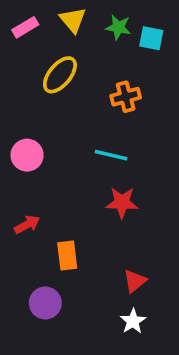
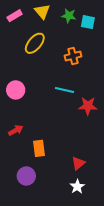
red star: (122, 203) -> (88, 106), moved

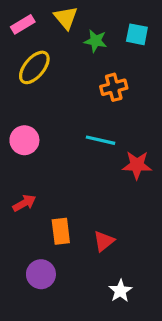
green star: (69, 16) -> (96, 41), moved
yellow ellipse: (35, 43) -> (34, 67), moved
red triangle: (78, 163) -> (104, 241), moved

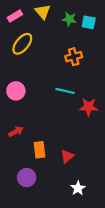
green star: (96, 41) -> (69, 19), moved

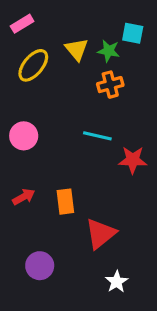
yellow triangle: (43, 12) -> (77, 49), moved
green star: (69, 19) -> (109, 51), moved
orange rectangle: (39, 150) -> (65, 202), moved
red triangle: (67, 156) -> (101, 234), size x1.5

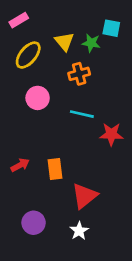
orange cross: (110, 85) -> (79, 74), moved
pink circle: (24, 136) -> (38, 98), moved
white star: (117, 282) -> (79, 231), moved

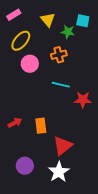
yellow triangle: (64, 42) -> (48, 20), moved
pink circle: (38, 98) -> (30, 64), moved
white star: (79, 231) -> (59, 172), size x1.5

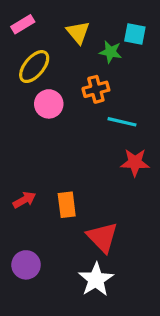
cyan line: (61, 85) -> (122, 122), moved
red triangle: (63, 146) -> (102, 237), turned -35
purple circle: (25, 166) -> (26, 265), moved

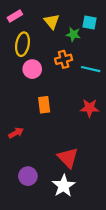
yellow ellipse: (34, 67) -> (22, 44), turned -30
cyan line: (122, 122) -> (91, 69), moved
orange rectangle: (67, 205) -> (44, 105), moved
purple circle: (26, 265) -> (28, 176), moved

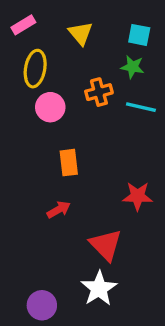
green star: (73, 34) -> (133, 67), moved
red star: (90, 108) -> (138, 196), moved
red arrow: (16, 133) -> (59, 210), moved
purple circle: (28, 176) -> (42, 305), moved

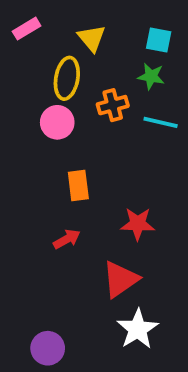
yellow ellipse: (35, 69) -> (67, 78), moved
red star: (138, 196) -> (138, 224), moved
red triangle: (106, 245) -> (120, 279), turned 39
white star: (99, 288) -> (138, 329), moved

